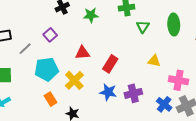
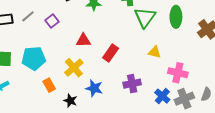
green triangle: (143, 27) -> (145, 17), size x1.6
gray line: (25, 49) -> (28, 16), moved
cyan pentagon: (46, 69) -> (34, 58), moved
blue star: (108, 92) -> (94, 88), moved

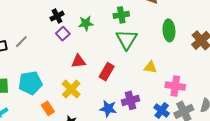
green triangle: (145, 17) -> (127, 39), moved
purple square: (52, 21) -> (63, 34), moved
blue star: (94, 88) -> (108, 109), moved

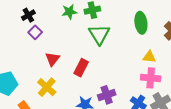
green star: (86, 23) -> (69, 12), moved
red triangle: (78, 61) -> (52, 59), turned -42
yellow triangle: (150, 67) -> (149, 57), moved

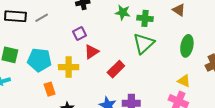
purple square: (35, 32) -> (79, 33), moved
yellow cross: (47, 87) -> (69, 67), moved, turned 30

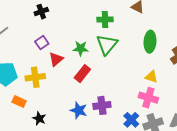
green star: (123, 12) -> (81, 48), moved
orange rectangle: (50, 89) -> (19, 102), turned -40

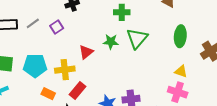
green cross: (105, 20) -> (122, 12), moved
purple square: (42, 43) -> (57, 27), moved
red rectangle: (82, 74) -> (77, 91), moved

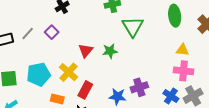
green star: (111, 42) -> (110, 51), moved
yellow cross: (65, 70) -> (69, 72), turned -30

